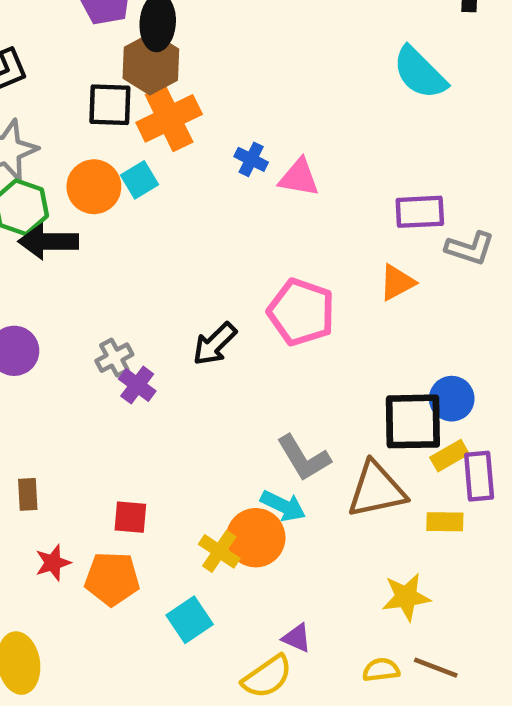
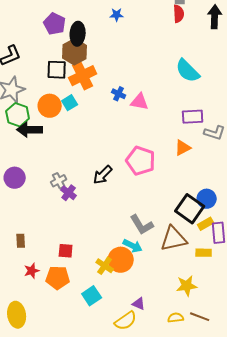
cyan semicircle: (420, 73) -> (188, 71), moved
black square: (413, 421) -> (190, 209), turned 36

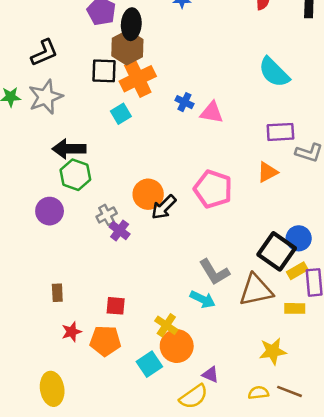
orange circle: (50, 106) -> (148, 194), moved
green hexagon: (18, 115) -> (75, 175), moved
orange circle: (121, 260) -> (177, 346), moved

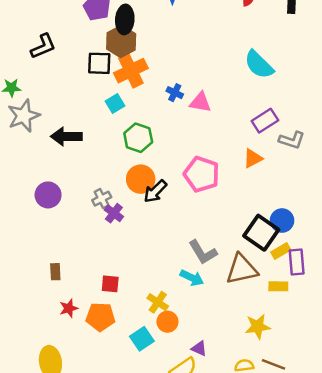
gray star: (46, 97) -> (24, 116), moved
purple rectangle: (280, 132) -> (265, 121), turned -30
green hexagon: (75, 175) -> (138, 138), moved
orange circle: (177, 346) -> (167, 322), size x0.7

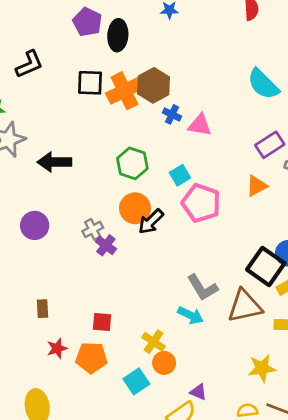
brown hexagon: (121, 41) -> (154, 85), moved
cyan square: (115, 104) -> (180, 175), moved

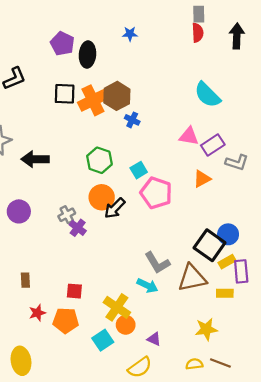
pink triangle: (200, 125) -> (189, 136), moved
yellow cross: (154, 342) -> (117, 307), size x1.4
purple triangle: (198, 392) -> (154, 339), moved

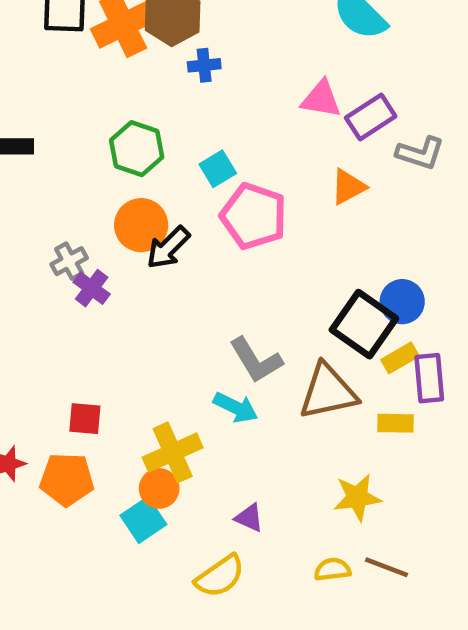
blue cross: (132, 120) -> (204, 65), turned -32
yellow cross: (117, 307) -> (173, 452), turned 32
orange circle: (126, 325) -> (159, 488), moved

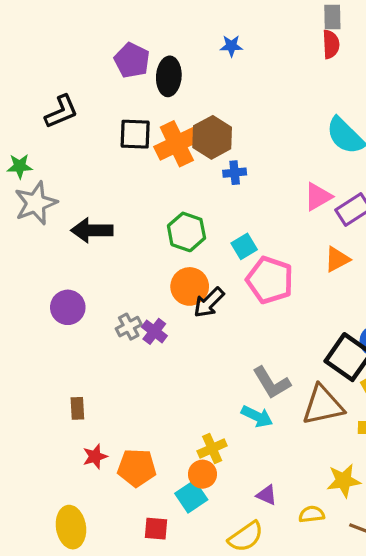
pink triangle: (321, 99) -> (318, 197), turned -40
gray cross: (69, 261) -> (129, 327), moved
red square: (85, 419) -> (156, 529), moved
yellow cross: (173, 452) -> (212, 448), size x0.7
yellow semicircle: (332, 569) -> (312, 514), moved

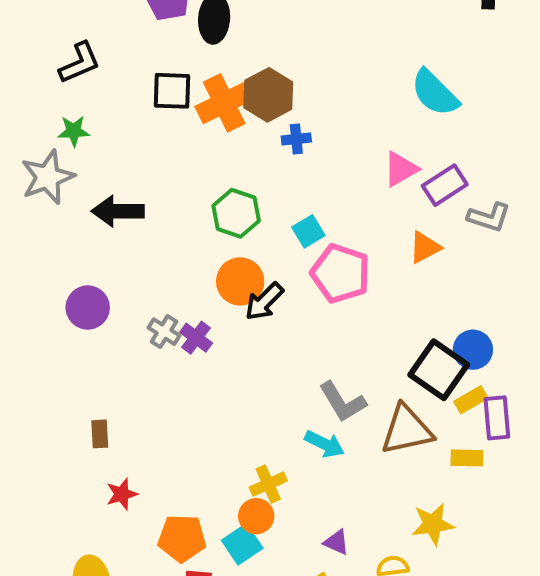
green star: (20, 166) -> (74, 131), moved
gray cross: (129, 327) -> (164, 332), turned -30
orange pentagon: (137, 468) -> (182, 538), moved

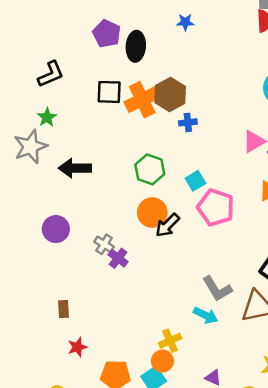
green star: (74, 131) -> (47, 117), turned -30
purple cross: (196, 338) -> (118, 258), moved

